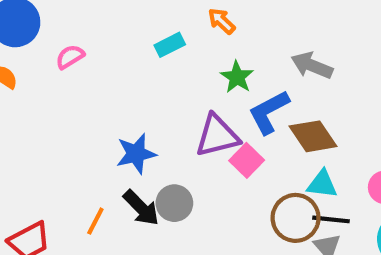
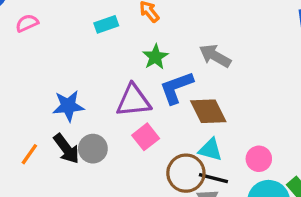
pink square: (247, 160) -> (146, 137), moved

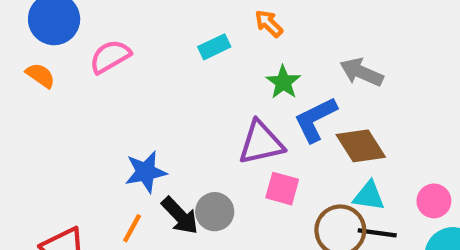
pink semicircle: (27, 23) -> (110, 57), size x1.4
blue star: (68, 106) -> (146, 172), moved
pink square: (146, 137) -> (282, 189), turned -30

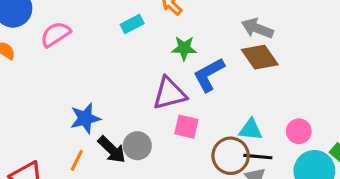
gray arrow: (362, 72) -> (257, 28), moved
green star: (283, 82) -> (184, 48), turned -30
brown diamond: (361, 146) -> (260, 57), moved

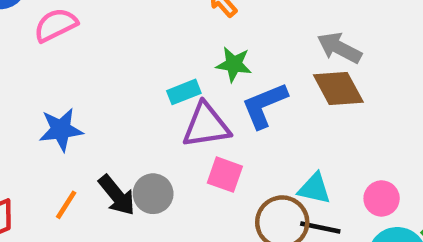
cyan rectangle: (132, 24) -> (184, 92), moved
blue star: (85, 118) -> (61, 130), moved

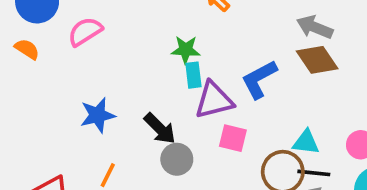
green star: (234, 64) -> (186, 50), moved
cyan rectangle: (184, 92) -> (193, 75), turned -70
black arrow: (117, 195) -> (160, 129), moved

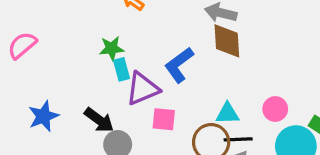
brown diamond: (317, 60) -> (227, 41), turned 39

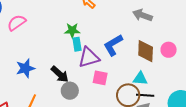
brown diamond: (227, 41) -> (146, 51), moved
pink circle: (275, 109) -> (169, 50), moved

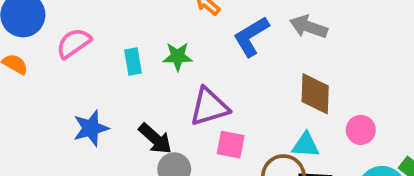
cyan rectangle: (77, 44) -> (133, 62), moved
blue L-shape: (113, 45) -> (251, 36), moved
pink circle: (169, 50) -> (361, 130), moved

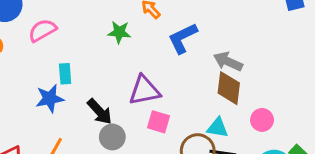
gray arrow: (309, 27) -> (228, 61), moved
green star: (178, 57) -> (119, 32), moved
cyan rectangle: (133, 62) -> (65, 74), moved

